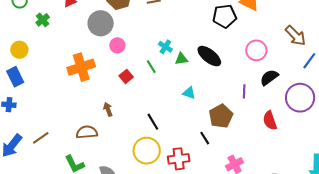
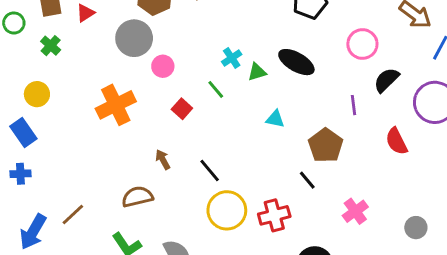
cyan cross: (165, 47) -> (232, 58), turned 32
yellow circle: (19, 50) -> (37, 94), moved
black line: (153, 122) -> (210, 170), moved

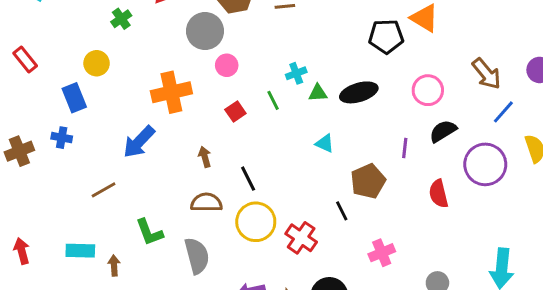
black ellipse: (296, 62) -> (359, 92), turned -60
brown semicircle: (137, 197) -> (206, 202), moved
red cross: (274, 215) -> (301, 238), turned 36
blue arrow: (33, 232) -> (139, 142), moved

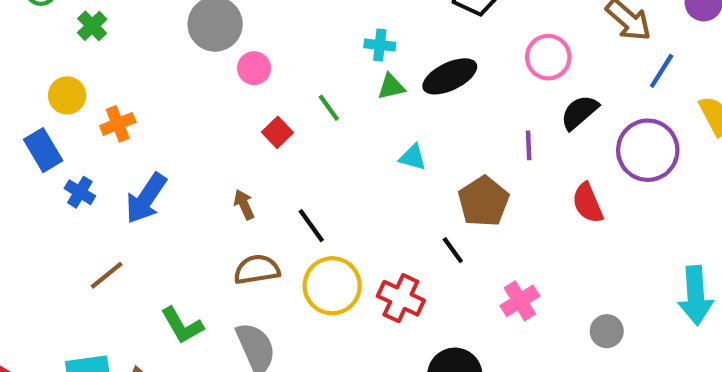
cyan cross: (296, 73) -> (380, 45), moved, turned 36
orange cross: (171, 92) -> (118, 124), moved, size x0.6
blue cross: (62, 138) -> (80, 192), moved, turned 30

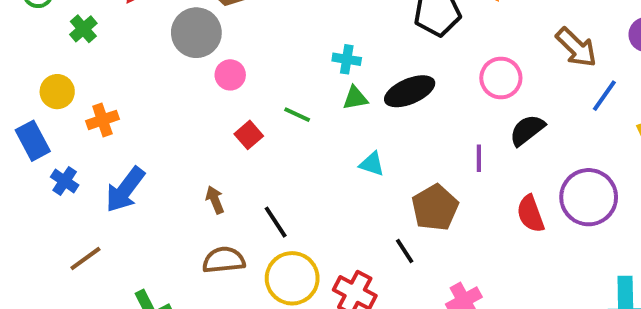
green line: (329, 108) -> (297, 115), turned -32
purple circle: (648, 150) -> (589, 197), moved

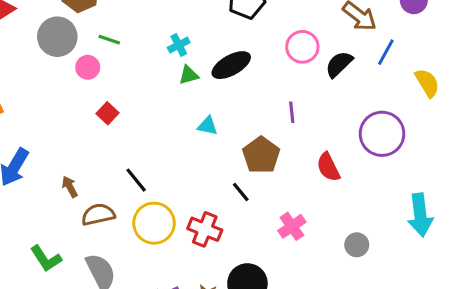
cyan cross: (347, 59) -> (179, 45), turned -30
green line: (297, 115) -> (109, 40), moved
black semicircle: (527, 130) -> (339, 64), moved
brown arrow: (215, 200) -> (70, 187), moved
red semicircle: (530, 214) -> (328, 167), moved

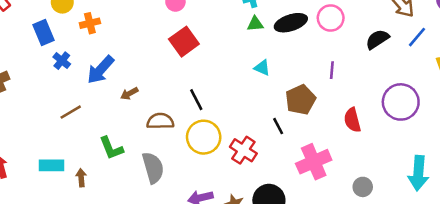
pink circle: (302, 47) -> (331, 18), moved
red square: (107, 113) -> (184, 42), size x1.6
brown arrow: (70, 187) -> (129, 93), moved, turned -102
pink cross: (292, 226) -> (314, 162), size x1.5

